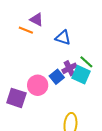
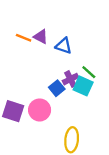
purple triangle: (37, 20) -> (41, 37), moved
pink circle: (38, 85) -> (40, 110), moved

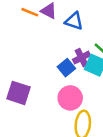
pink circle: (40, 110) -> (70, 98), moved

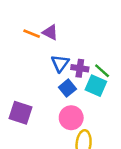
blue triangle: (74, 21) -> (60, 63), moved, turned 48
purple cross: (82, 58) -> (80, 68), moved, turned 35

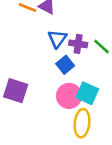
cyan square: (96, 86) -> (87, 93), moved

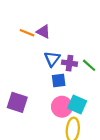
blue square: (65, 65) -> (59, 81), turned 32

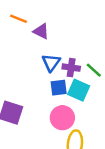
orange line: (27, 33) -> (19, 19), moved
cyan square: (77, 105) -> (79, 90), moved

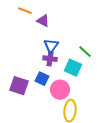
purple cross: (71, 68) -> (50, 59), moved
blue square: (59, 88) -> (42, 79), moved, turned 32

